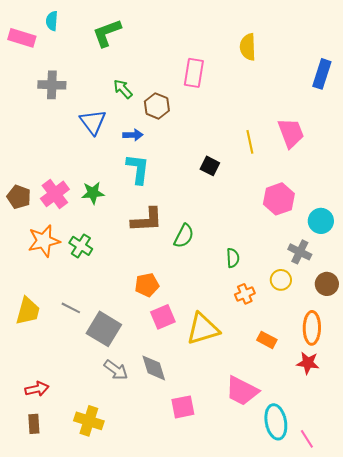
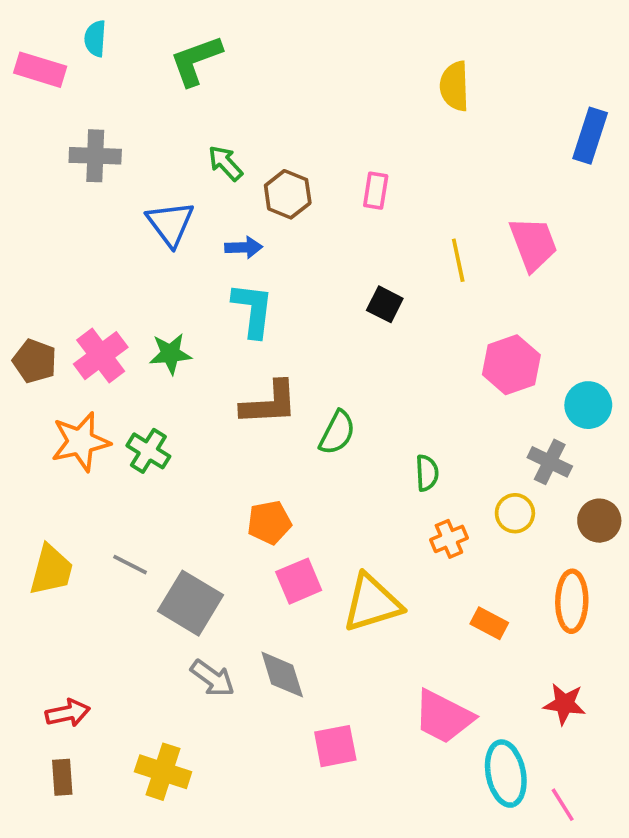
pink rectangle: (194, 73) -> (376, 191), moved, size x0.7
red star: (308, 363) -> (564, 704), moved

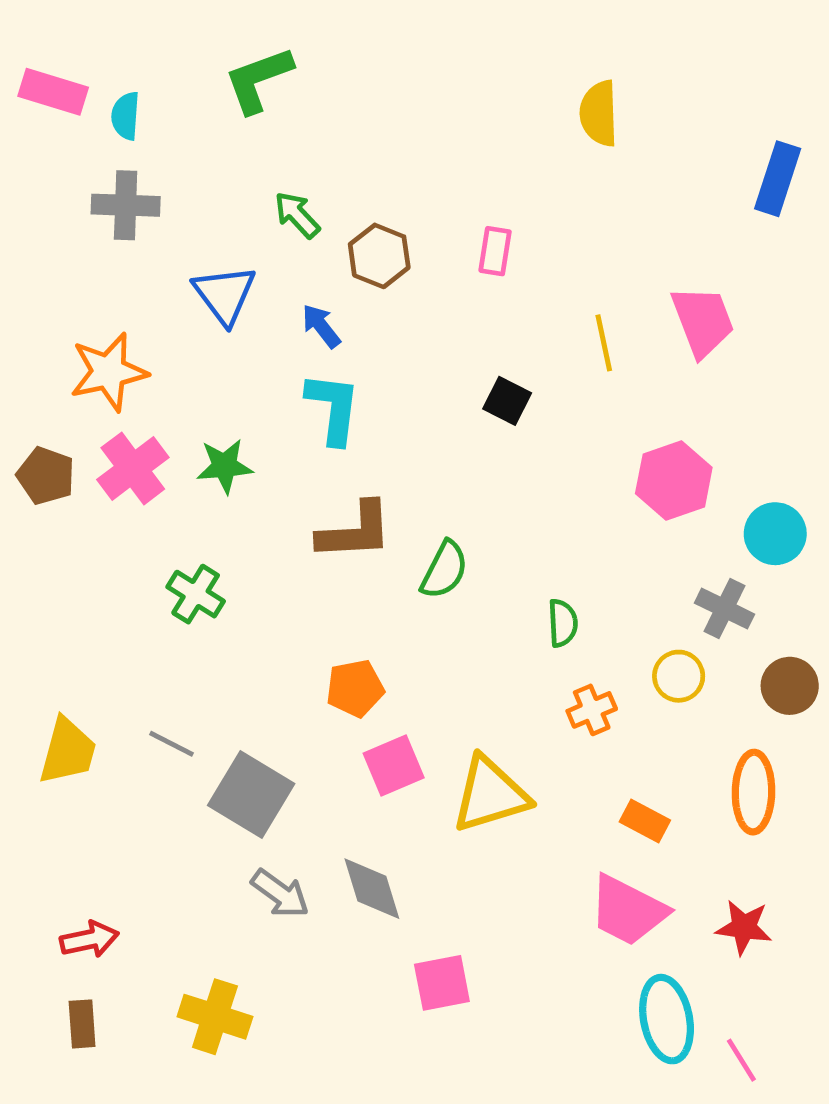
cyan semicircle: (95, 38) -> (126, 116), moved
blue arrow: (244, 247) -> (321, 326), turned -126
orange star: (81, 442) -> (109, 372), moved
pink trapezoid: (443, 717) -> (628, 910), moved

